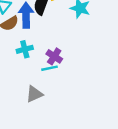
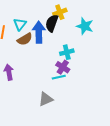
cyan cross: (25, 49) -> (67, 52), moved

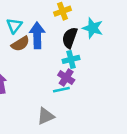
black semicircle: (52, 23) -> (70, 38), moved

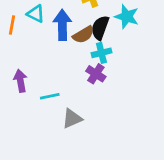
cyan triangle: (14, 26) -> (36, 14), turned -42
brown semicircle: (20, 44) -> (83, 35), moved
cyan line: (61, 90) -> (50, 96), moved

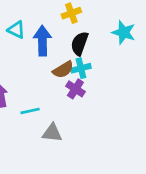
cyan star: (127, 17) -> (124, 32), moved
brown semicircle: (83, 35) -> (63, 70), moved
gray triangle: (72, 119) -> (52, 133), turned 30

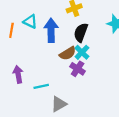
cyan cross: (81, 68) -> (82, 52), turned -32
gray triangle: (52, 133) -> (59, 104), turned -35

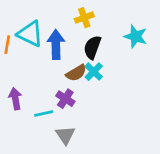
cyan triangle: (30, 22) -> (30, 34), size x1.5
purple cross: (78, 69) -> (65, 99), moved
gray triangle: (59, 104) -> (65, 135), turned -35

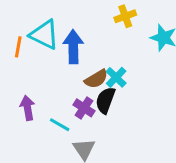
yellow cross: (84, 18) -> (125, 16), moved
black semicircle: (92, 47) -> (105, 100), moved
cyan line: (44, 113) -> (60, 125), turned 42

